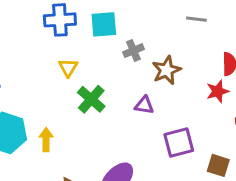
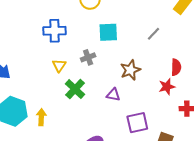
gray line: (196, 19) -> (153, 34), turned -56
cyan square: (104, 24) -> (108, 32), moved
gray cross: (133, 51) -> (88, 57), moved

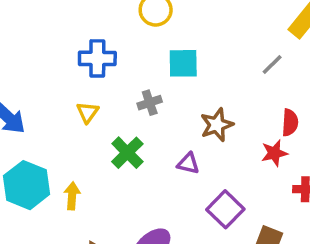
gray line: (153, 34) -> (272, 65), moved
yellow triangle: (59, 65) -> (87, 112), moved
purple square: (137, 123) -> (225, 209), turned -35

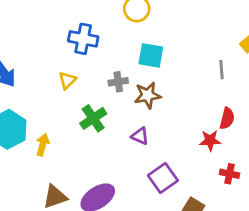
gray line: (272, 65) -> (221, 70), turned -60
brown star: (217, 125) -> (148, 95), moved

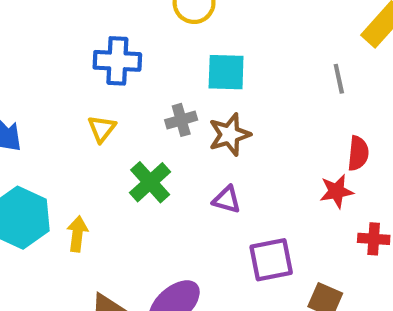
purple square: (163, 178) -> (271, 260), turned 32

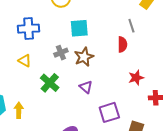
yellow triangle: (102, 129) -> (25, 61), turned -32
red semicircle: (358, 153) -> (122, 44), moved
purple triangle: (227, 200) -> (86, 87), turned 32

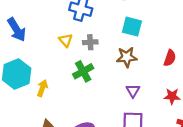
gray cross: (61, 53) -> (90, 42), moved
purple triangle: (86, 87) -> (133, 91), moved

